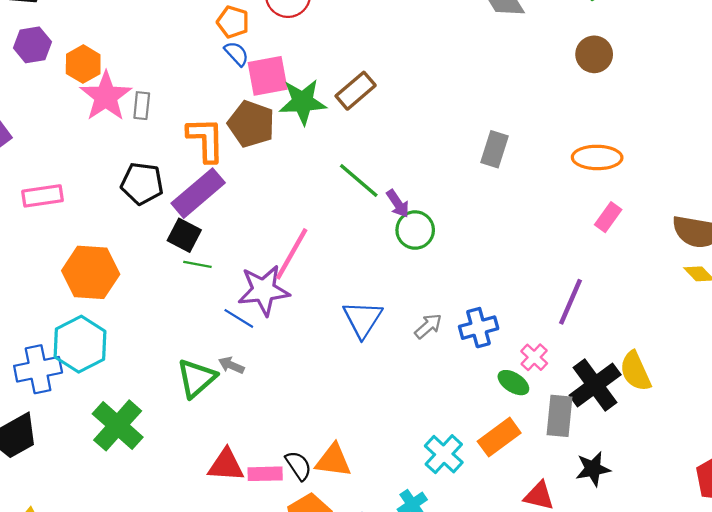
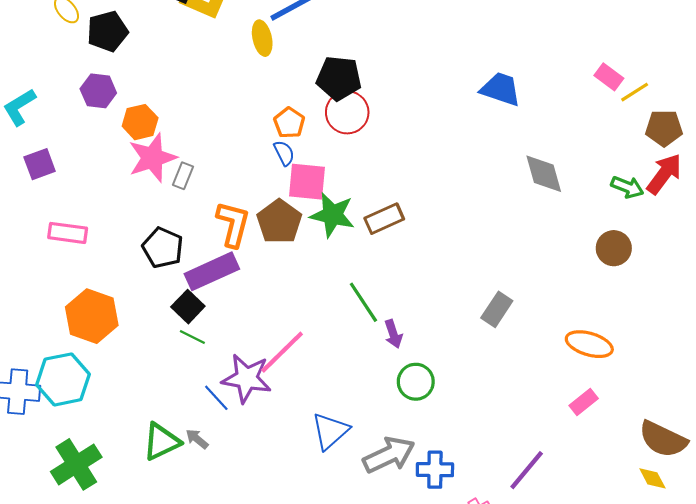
green circle: (415, 230) -> (416, 382), moved
gray arrow: (428, 326) -> (389, 455), size x1.8

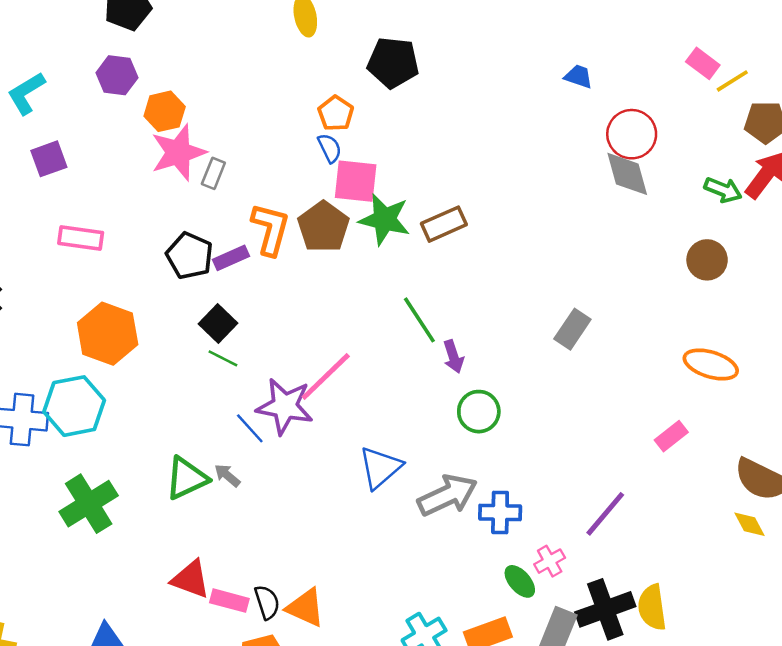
blue trapezoid: (501, 89) -> (579, 76), size x0.6
red circle: (347, 112) -> (632, 134), moved
purple rectangle: (212, 271) -> (231, 258), moved, size x0.6
orange ellipse: (589, 344) -> (711, 365), moved

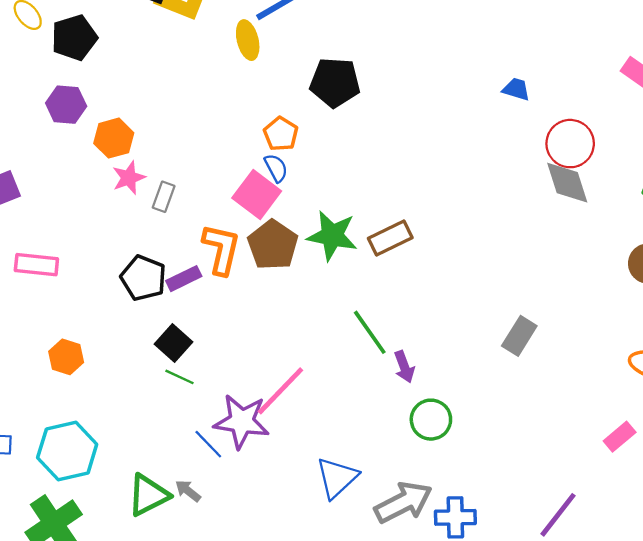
pink star: (178, 153) -> (129, 178), size x0.6
pink square: (356, 181) -> (257, 194), moved, turned 33
orange hexagon: (108, 334) -> (66, 357), size x0.6
cyan hexagon: (74, 406) -> (67, 451), moved

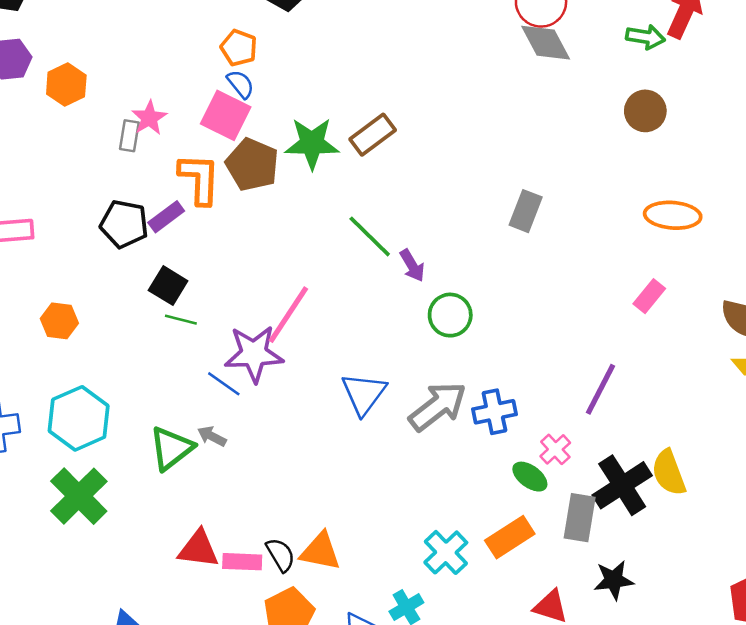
pink star: (129, 178) -> (149, 118), moved

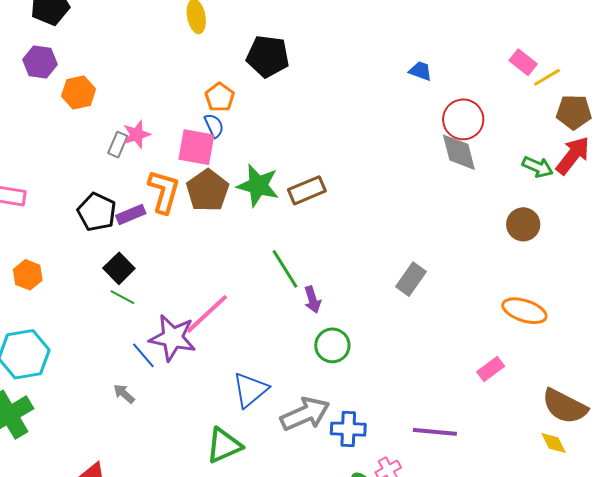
pink square: (226, 115) -> (196, 147), turned -30
purple line: (600, 389) -> (435, 432), turned 54
green triangle: (171, 448) -> (224, 445), moved

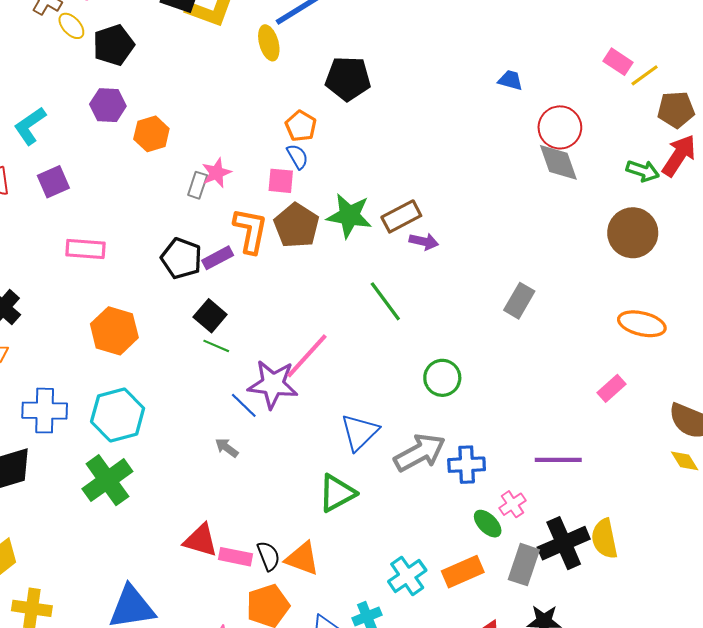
pink square: (196, 147) -> (281, 181), size x0.7
brown circle: (523, 224) -> (633, 233), size x1.4
orange hexagon: (28, 275) -> (114, 331), size x1.5
purple arrow: (312, 300) -> (424, 242), moved, turned -56

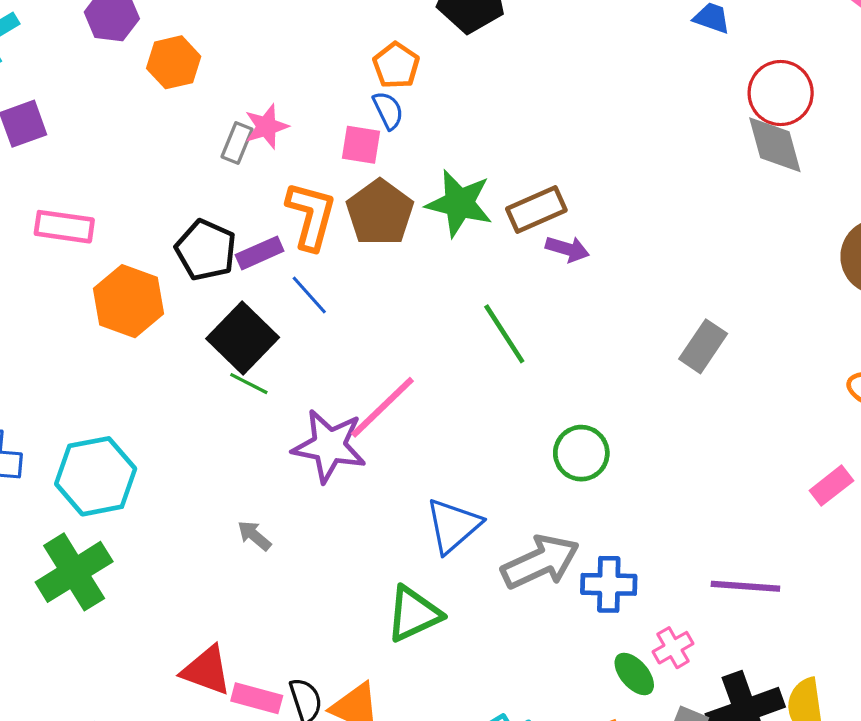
black square: (210, 316) -> (243, 338), size x1.4
orange hexagon: (114, 331) -> (128, 301), moved
blue line: (244, 405) -> (309, 295), moved

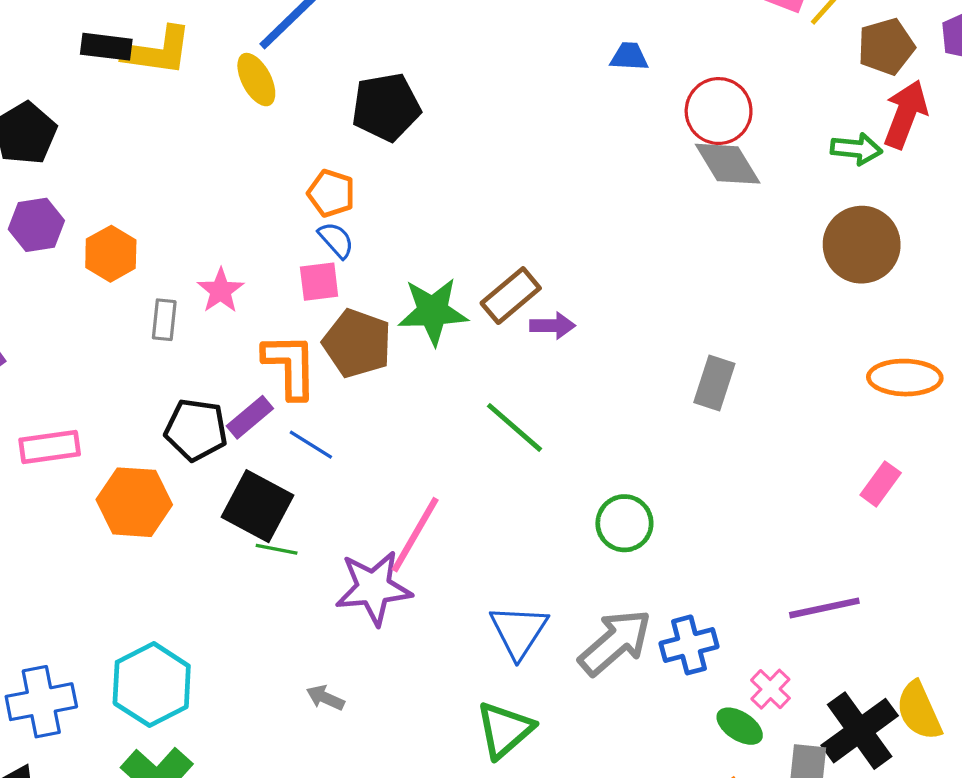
gray rectangle: (237, 143) -> (164, 320), moved

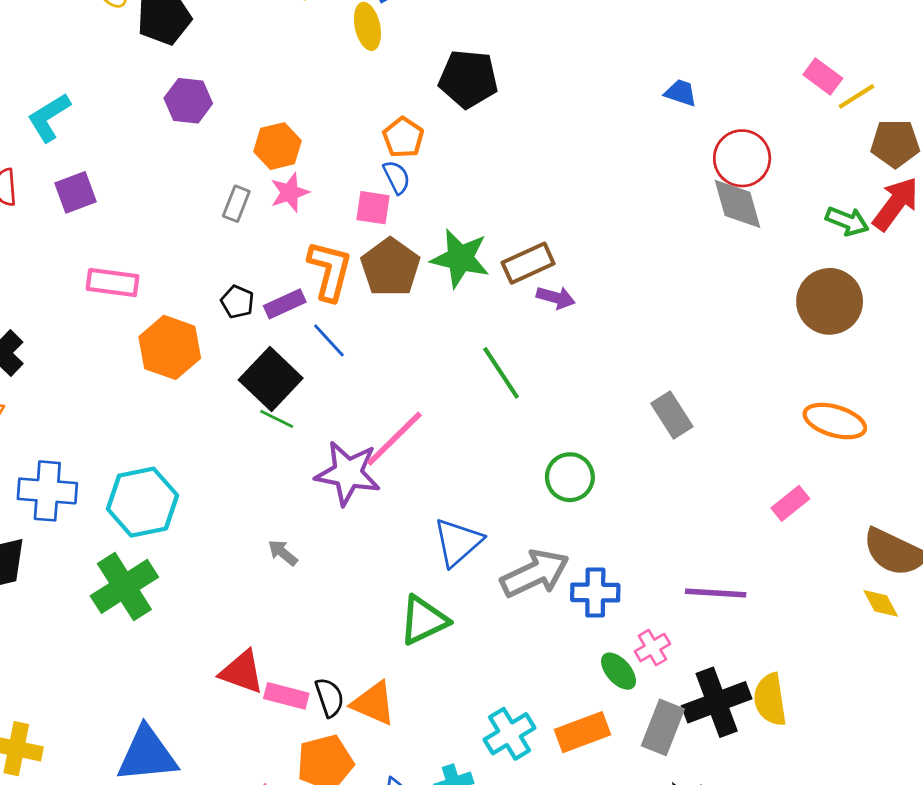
purple hexagon: (36, 225) -> (188, 101), moved
orange hexagon: (111, 254) -> (278, 146), moved
gray rectangle: (714, 383) -> (672, 415), moved, turned -66
black pentagon: (196, 430) -> (237, 302), size x0.6

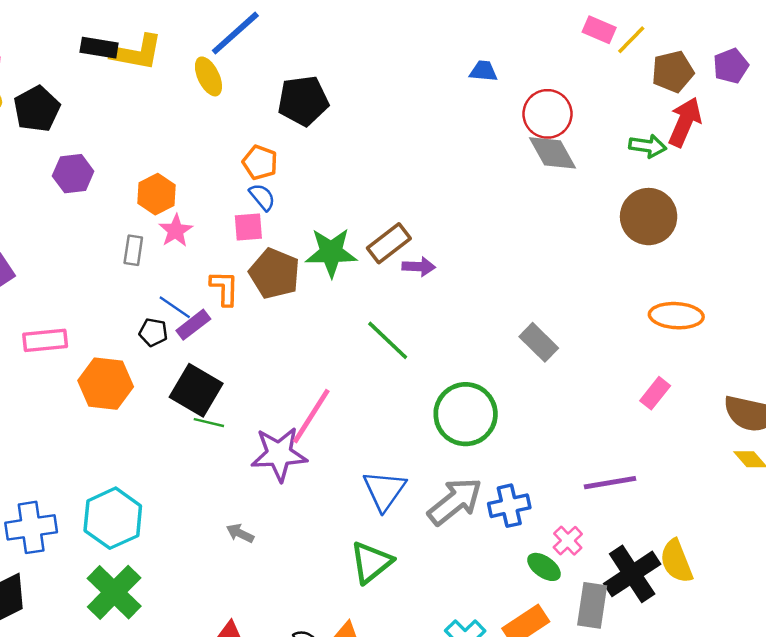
orange L-shape: (330, 271) -> (224, 288), size x0.7
blue line: (329, 340) -> (175, 307), moved
green circle: (570, 477) -> (466, 414), size x1.5

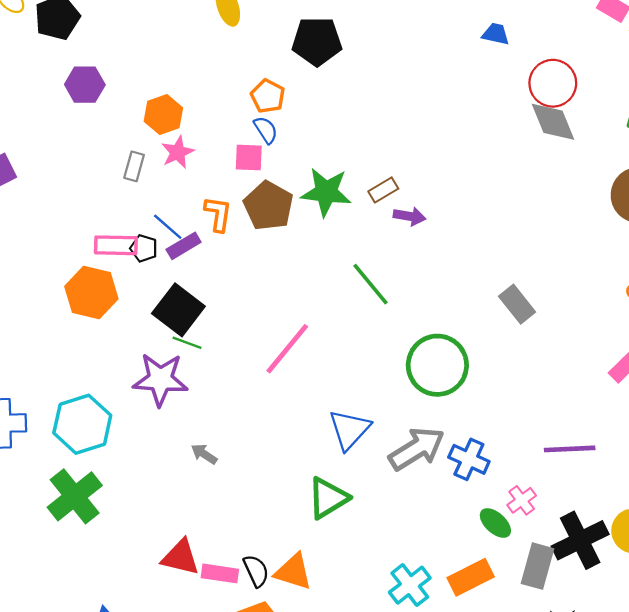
brown rectangle: (389, 243) -> (383, 190), size x0.7
pink rectangle: (45, 340) -> (116, 245), moved
purple star: (279, 454) -> (160, 379), moved
blue cross: (509, 506) -> (469, 459), turned 30

